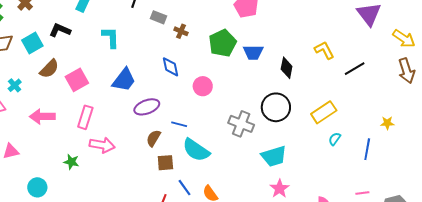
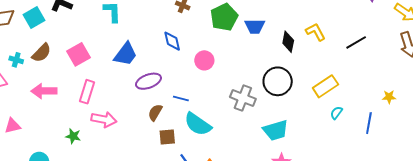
yellow L-shape: (324, 50) -> (316, 32), moved
brown semicircle: (49, 69) -> (42, 53), moved
cyan cross: (15, 85) -> (16, 60), turned -32

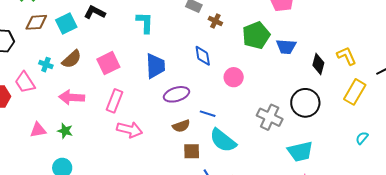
blue trapezoid: (126, 54) -> (155, 66), turned -44
yellow rectangle: (325, 86) -> (355, 92), moved, turned -30
brown semicircle: (155, 112) -> (181, 126), turned -144
green star: (73, 136) -> (65, 131), moved

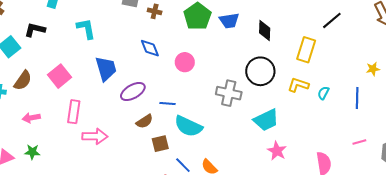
yellow L-shape: (346, 56) -> (298, 85), moved, turned -35
pink arrow: (72, 97) -> (31, 118), size x0.7

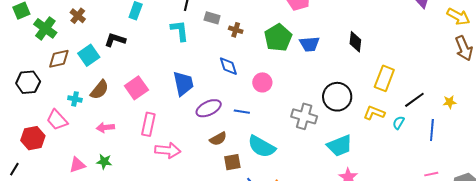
black line: (332, 20) -> (414, 100), moved
cyan L-shape: (86, 29) -> (180, 31), moved
black diamond: (265, 30) -> (355, 42), moved
blue line: (168, 103) -> (242, 112), moved

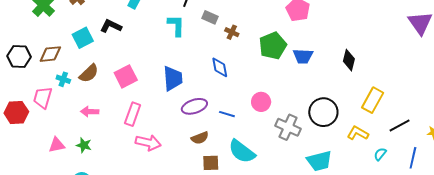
brown diamond: (59, 59) -> (50, 54), moved
pink circle: (262, 82) -> (261, 102), moved
pink trapezoid: (57, 120) -> (43, 98), turned 50
cyan semicircle: (399, 123) -> (380, 154), moved

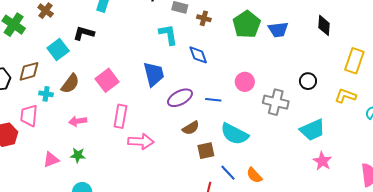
cyan L-shape: (176, 26) -> (168, 35), moved
black circle: (323, 112) -> (308, 81), size x0.6

